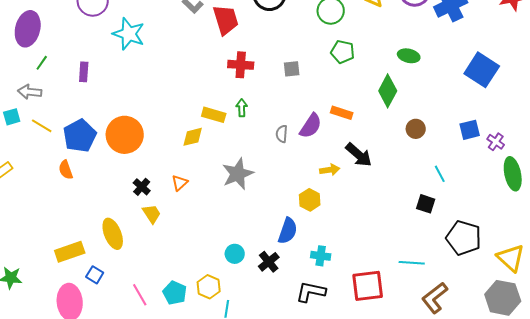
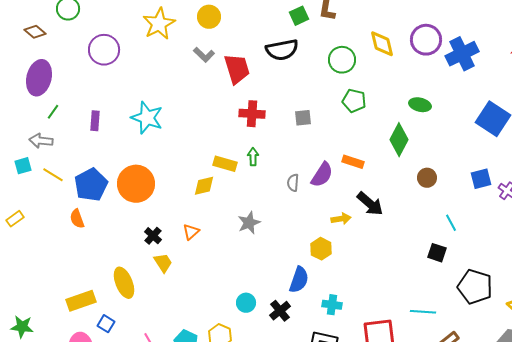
cyan star: (129, 34) -> (147, 118), moved
gray star: (238, 174) -> (249, 223), size x0.7

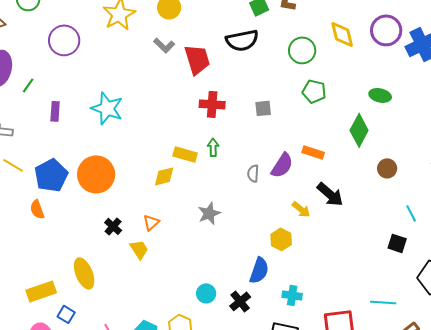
green line: (53, 112) -> (28, 85), moved
yellow arrow: (341, 219) -> (301, 209), turned 48
yellow trapezoid: (163, 263) -> (139, 249), moved

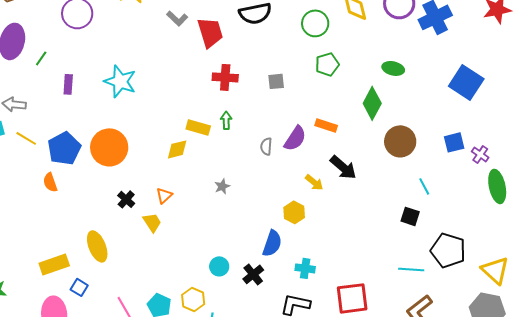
green pentagon: (314, 91) -> (327, 64), turned -30
brown circle: (387, 168) -> (400, 141), size x1.6
gray star: (209, 213) -> (222, 186), size x0.7
cyan line: (383, 302) -> (411, 269), moved

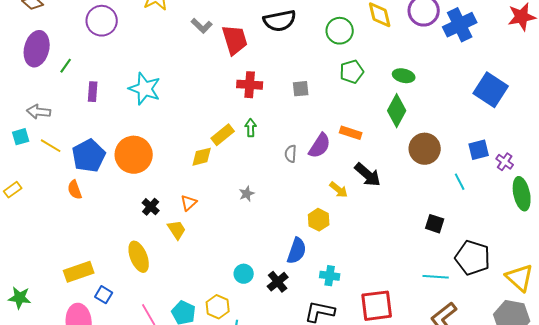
green ellipse: (393, 68) -> (404, 76), moved
yellow rectangle: (198, 127) -> (223, 135), turned -55
cyan line: (424, 186) -> (460, 182), moved
yellow ellipse: (97, 246) -> (139, 257), moved

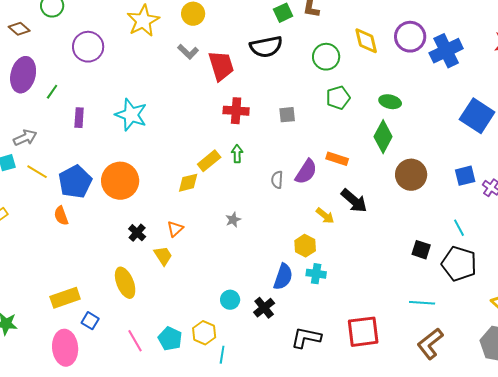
gray arrow: (39, 112) -> (25, 138), turned 150
cyan line: (460, 182) -> (459, 228), moved
black pentagon: (473, 258) -> (459, 264), moved
cyan cross: (330, 276) -> (316, 274), moved

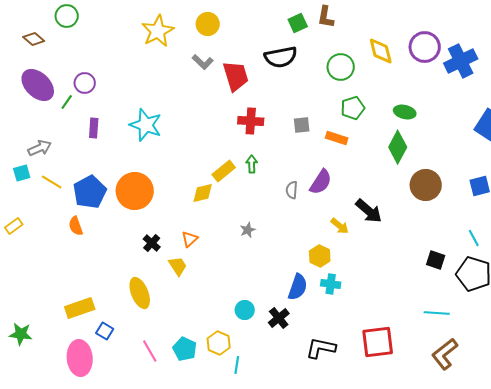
purple circle: (88, 47) -> (85, 83), moved, size x0.7
purple ellipse: (23, 75) -> (38, 85), turned -60
orange rectangle: (337, 159) -> (337, 138), moved

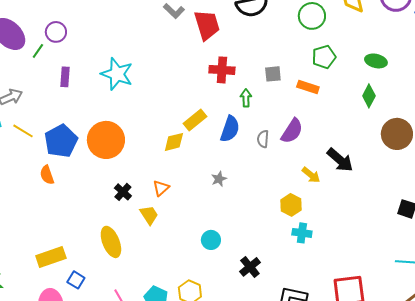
green diamond: (398, 147) -> (369, 96), size x0.7
green arrow: (252, 164) -> (246, 98), moved
blue semicircle: (298, 287) -> (230, 129), moved
cyan circle: (245, 310) -> (211, 240), moved

